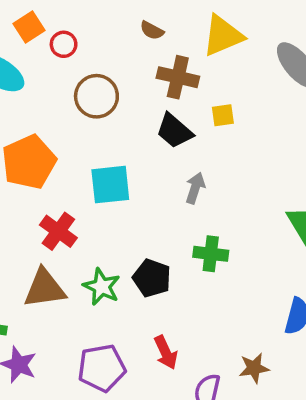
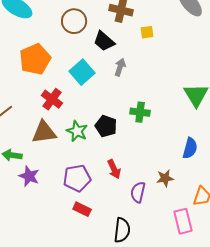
black trapezoid: (174, 131) -> (104, 41), moved
cyan square: (110, 185) -> (82, 72), turned -35
gray arrow: (195, 188) -> (120, 67), moved

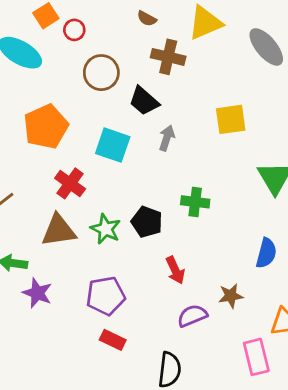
yellow square: (147, 32) -> (231, 119), moved, size x1.6
cyan square: (82, 72) -> (113, 145), turned -30
red arrow: (114, 169) -> (175, 270), moved
purple semicircle: (138, 192) -> (192, 316), turned 55

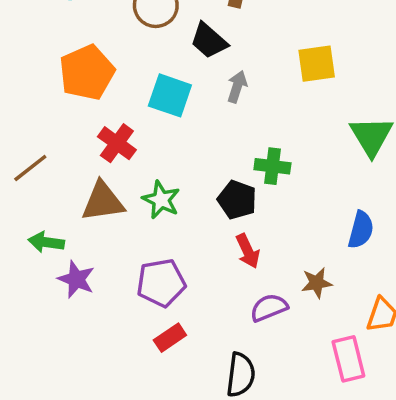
black pentagon: (147, 222) -> (237, 200), moved
red rectangle: (113, 340) -> (170, 338), turned -60

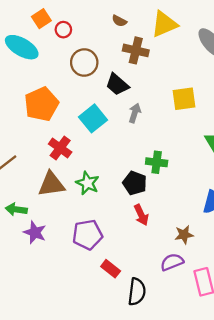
cyan square: (170, 95) -> (93, 118), turned 32
purple semicircle: (269, 308) -> (172, 262), moved
red rectangle: (170, 338) -> (111, 269), moved, turned 72

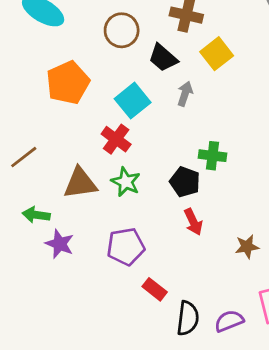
yellow square: (184, 99) -> (217, 54), moved, turned -30
red cross: (60, 148) -> (116, 139), moved
purple semicircle: (172, 262) -> (229, 321), moved

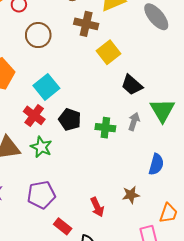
black trapezoid: (163, 58) -> (132, 85), moved
gray arrow: (185, 94) -> (134, 122), moved
black pentagon: (185, 182) -> (70, 119), moved
red arrow: (193, 222) -> (97, 207), moved

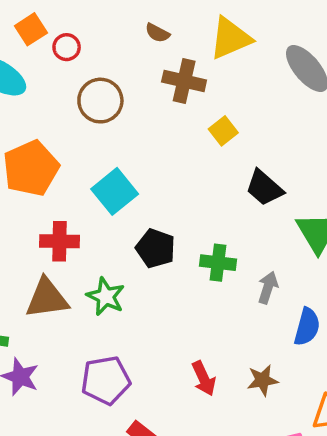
yellow square: (108, 52) -> (223, 131), size x0.7
red cross: (34, 115) -> (59, 241), moved, turned -35
gray arrow: (134, 122) -> (268, 288), moved
red arrow: (97, 207) -> (204, 378), moved

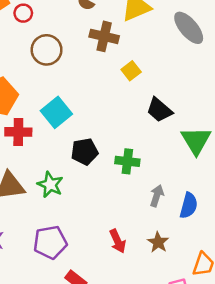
red cross: (59, 241) -> (18, 132), moved
black pentagon: (156, 248) -> (85, 152), turned -30
gray arrow: (268, 288) -> (157, 196), moved
brown star: (262, 380) -> (158, 242), turned -30

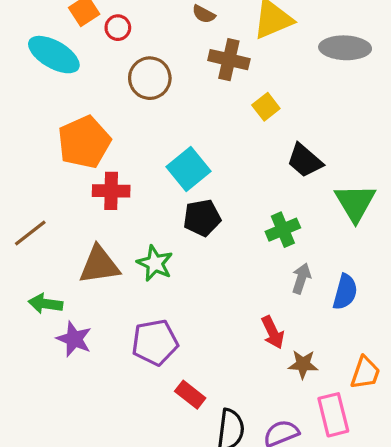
gray ellipse: (189, 28) -> (345, 48), turned -48
cyan square: (56, 112) -> (189, 169), moved
green cross: (127, 161) -> (283, 230), moved, turned -30
red arrow: (118, 241) -> (273, 332), moved
brown star: (158, 242) -> (303, 364), moved, turned -30

